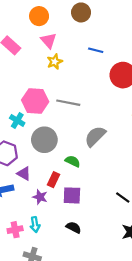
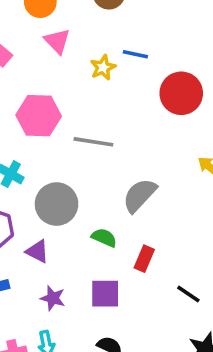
yellow star: (55, 62) -> (103, 67), moved
pink hexagon: (35, 101) -> (39, 116), moved
purple triangle: (24, 174) -> (37, 251), moved
red rectangle: (54, 180) -> (144, 259), moved

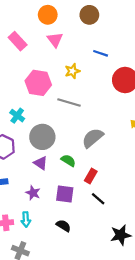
yellow star: (103, 67) -> (72, 71), moved
purple triangle: (37, 251) -> (41, 163), moved
black line: (188, 294) -> (98, 199), moved

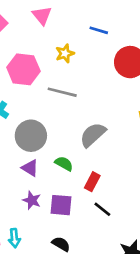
purple star: (33, 193) -> (32, 200), moved

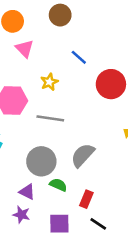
blue line: (99, 30) -> (79, 57), turned 30
gray circle: (31, 136) -> (41, 161), moved
purple star: (32, 200) -> (21, 215), moved

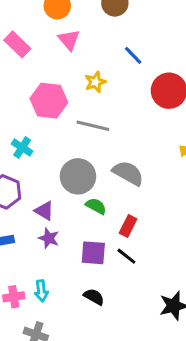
gray semicircle: (83, 155) -> (128, 173), turned 72
purple triangle: (27, 192) -> (44, 211), moved
black line: (98, 224) -> (126, 256), moved

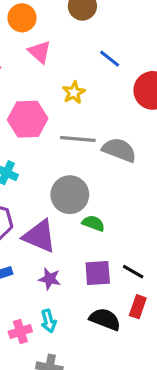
gray semicircle: (128, 173) -> (119, 150), moved
purple triangle: (44, 211) -> (39, 236), size x1.6
red rectangle: (128, 226) -> (138, 307), moved
purple star: (49, 238) -> (50, 279), moved
black semicircle: (94, 297) -> (105, 319), size x1.4

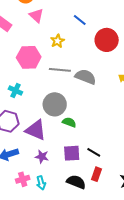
pink cross: (20, 331) -> (23, 179), moved

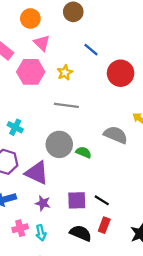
pink hexagon: (29, 57) -> (31, 72), moved
gray semicircle: (86, 77) -> (116, 135), moved
green semicircle: (69, 122) -> (84, 152), moved

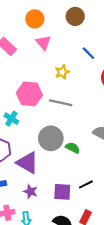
pink hexagon: (31, 72) -> (29, 94), moved
black line: (102, 200) -> (86, 184), moved, turned -64

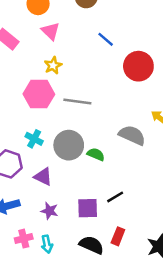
yellow star: (62, 72) -> (53, 65), moved
cyan cross: (11, 119) -> (34, 139), moved
purple triangle: (27, 163) -> (43, 177), size x0.7

